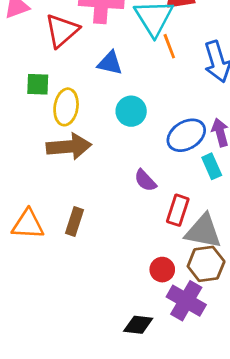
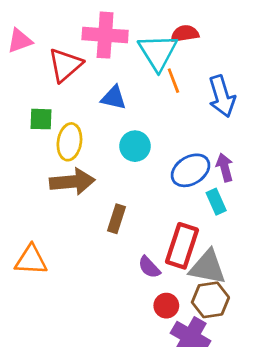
purple semicircle: (145, 180) -> (149, 267), moved
red rectangle: (178, 210) -> (182, 246), size x1.4
brown rectangle: (75, 221) -> (116, 219), moved

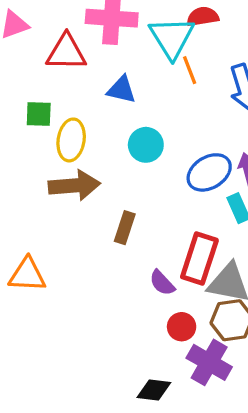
red triangle: (65, 65) -> (66, 52), turned 42

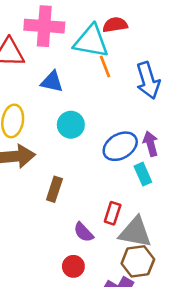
cyan triangle: (172, 38) -> (91, 41), turned -48
red rectangle: (199, 258) -> (113, 213), size x0.6
red circle: (182, 327) -> (73, 266), moved

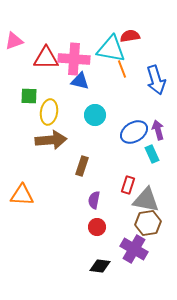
pink cross: (44, 26) -> (74, 59), moved
purple semicircle: (83, 232) -> (94, 200), moved, turned 54

